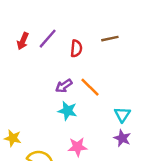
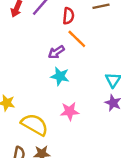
orange line: (90, 87) -> (77, 39), moved

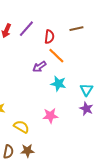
cyan star: (60, 76) -> (58, 84), moved
yellow semicircle: (35, 125) -> (21, 127), size x0.7

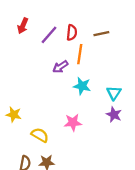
purple line: (26, 29) -> (49, 35), moved
brown line: (76, 29) -> (101, 34), moved
orange line: (56, 56) -> (80, 54), turned 54

